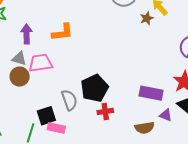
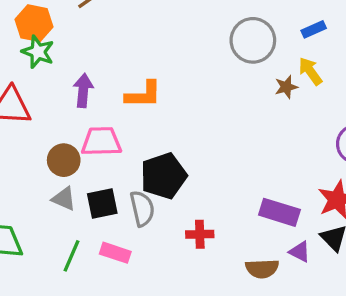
gray triangle: (19, 58) -> (64, 199), moved
black pentagon: (95, 88) -> (164, 176), moved
black square: (46, 116) -> (102, 204), moved

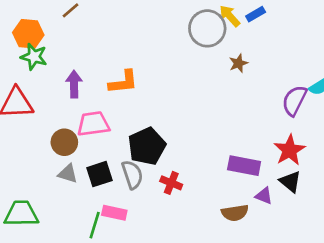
yellow arrow: (310, 71) -> (230, 16), moved
red cross: (200, 234) -> (171, 183), moved, turned 30
green line: (72, 256) -> (95, 225), moved

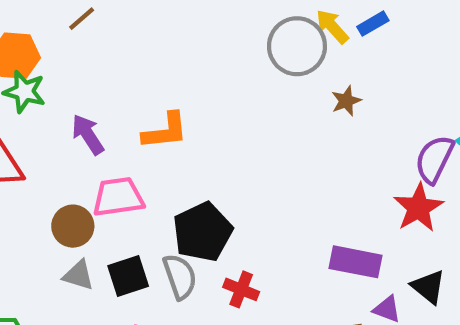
purple arrow: (74, 84) -> (88, 134), turned -32
red star: (290, 150) -> (418, 208), moved

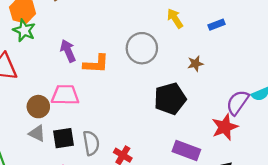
yellow arrow: (332, 26) -> (175, 18), moved
gray circle: (297, 46) -> (142, 48), moved
purple arrow: (88, 134) -> (68, 51), moved
black pentagon: (203, 232) -> (170, 99), moved

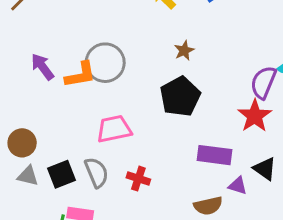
gray circle: (142, 48) -> (105, 63), moved
brown star: (195, 64) -> (184, 51), moved
pink trapezoid: (65, 95) -> (114, 129), moved

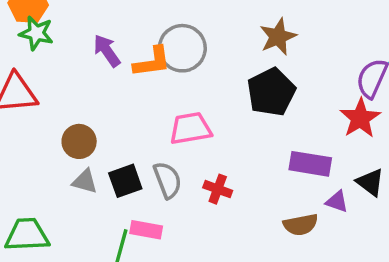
brown star: (184, 51) -> (278, 37), size x1.5

